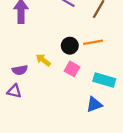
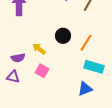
orange line: (93, 42) -> (86, 43), moved, turned -48
pink square: (72, 69) -> (42, 71), moved

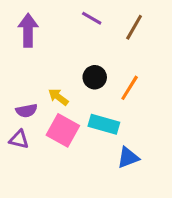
cyan rectangle: (94, 67) -> (104, 124), moved
pink square: (42, 71) -> (63, 130), size x1.5

